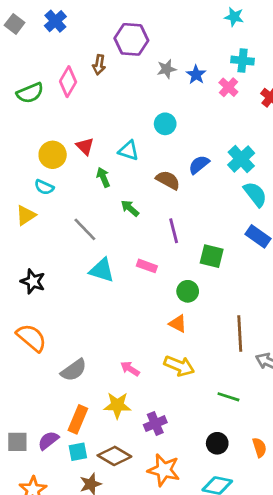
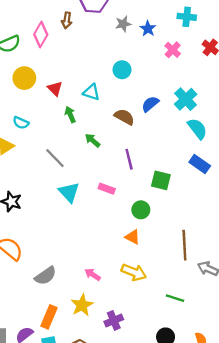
pink cross: (228, 87) -> (173, 50), moved
yellow circle: (53, 155) -> (24, 78), moved
cyan triangle: (102, 270) -> (69, 192), turned 30
yellow star: (117, 405) -> (82, 305), turned -30

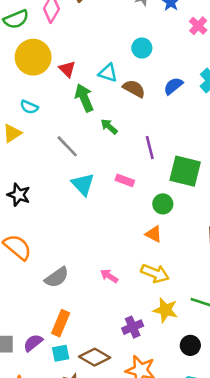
yellow circle: (24, 78) -> (33, 57), size x1.4
green arrow: (70, 115) -> (84, 98), size x1.5
brown semicircle: (124, 117) -> (134, 89), moved
green square: (161, 180) -> (185, 171), size x1.4
yellow star: (82, 305) -> (165, 310), moved, turned -30

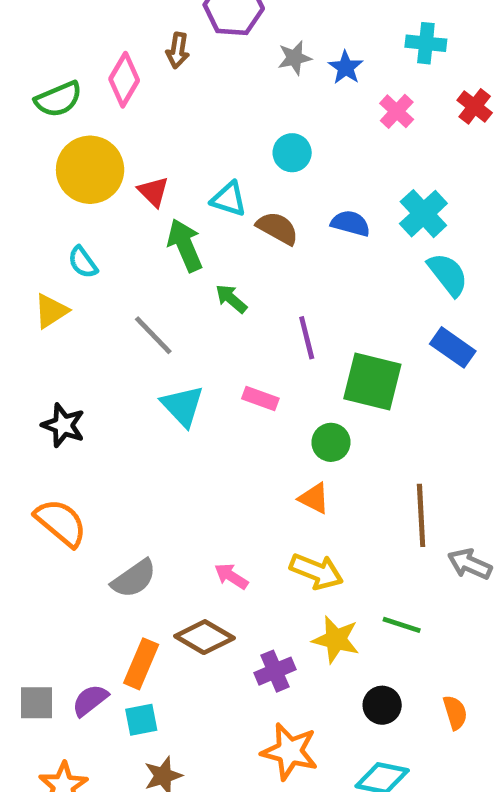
blue semicircle: (173, 86) -> (350, 223), turned 54
cyan semicircle: (29, 107) -> (83, 262), turned 30
brown diamond: (95, 357) -> (204, 637), moved

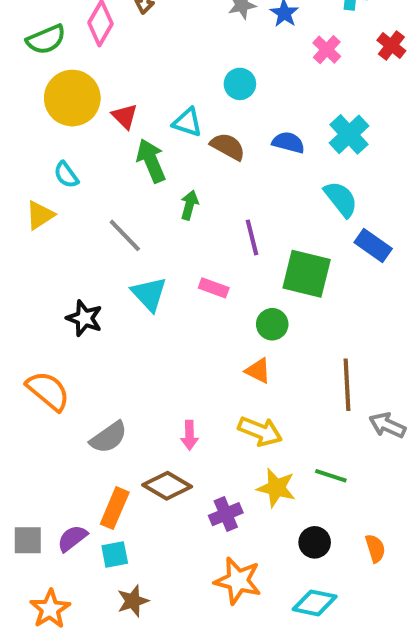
cyan semicircle: (448, 274) -> (341, 199), moved
green arrow: (231, 299) -> (189, 205), turned 64
black star: (63, 425) -> (84, 318), moved
pink arrow: (231, 576) -> (189, 435), turned -124

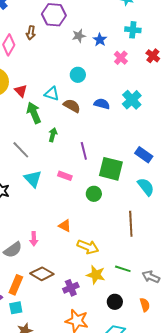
cyan semicircle: (341, 199) -> (146, 187), moved
orange triangle: (258, 371) -> (65, 226), moved
gray arrow: (387, 425) -> (151, 277), moved
pink arrow: (189, 435) -> (34, 239), moved

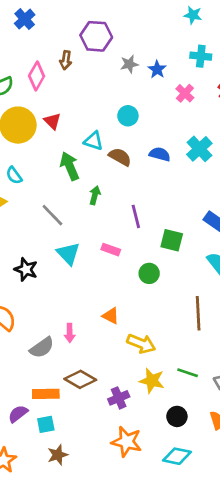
red triangle: (21, 91) -> (52, 121), moved
green square: (111, 169) -> (172, 240), size x0.7
orange rectangle: (16, 285) -> (46, 394), turned 66

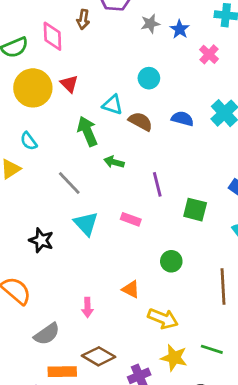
pink diamond: (37, 76) -> (52, 36), turned -32
green arrow: (95, 195) -> (114, 162), turned -90
green circle: (149, 273) -> (171, 261), moved
gray semicircle: (42, 348) -> (47, 334), moved

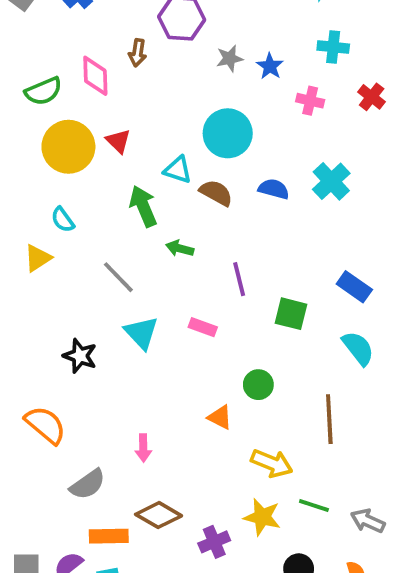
pink cross: (209, 54) -> (310, 101), turned -30
cyan circle: (149, 78) -> (228, 133), size x1.6
orange triangle: (131, 289) -> (220, 417), moved
yellow arrow: (163, 319) -> (272, 463), moved

